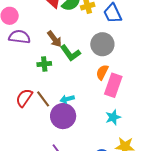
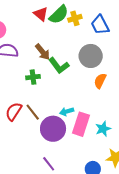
orange semicircle: (102, 72) -> (100, 81), moved
pink rectangle: (113, 85) -> (81, 124), moved
cyan arrow: (67, 99) -> (67, 111), moved

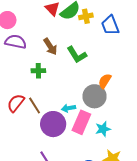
gray circle: (91, 56) -> (95, 96), moved
green L-shape: (59, 66) -> (77, 55), moved

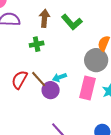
brown arrow: (50, 47) -> (44, 18), turned -132
cyan arrow: (68, 108) -> (59, 77), moved
purple circle: (53, 124) -> (51, 90), moved, size x0.7

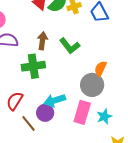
green cross: (37, 44) -> (33, 66), size x1.6
cyan arrow: (59, 77) -> (55, 100), size x1.5
brown line: (39, 79) -> (29, 123), moved

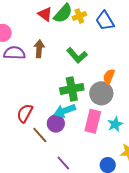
brown arrow: (42, 41) -> (39, 49), moved
green cross: (33, 66) -> (72, 89), moved

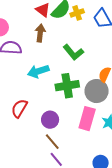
brown arrow: (39, 49) -> (40, 33), moved
cyan arrow: (65, 111) -> (38, 71), moved
brown line: (40, 135) -> (52, 142), moved

